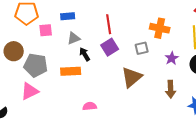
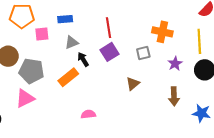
orange rectangle: (71, 71) -> (68, 77), turned -36
brown triangle: (132, 77) -> (133, 84), size x0.6

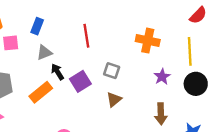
blue rectangle: (65, 19) -> (37, 26), turned -64
purple square: (110, 52) -> (80, 81), moved
gray square: (143, 53) -> (112, 71), moved, turned 32

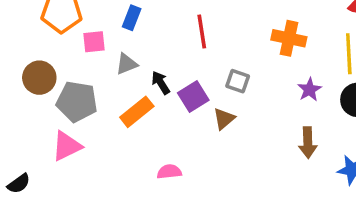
gray triangle: (44, 53) -> (127, 64), moved
brown triangle: (114, 99) -> (224, 119), moved

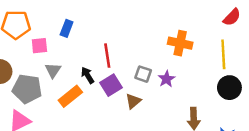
red line: (202, 31) -> (107, 56), moved
gray triangle: (127, 64) -> (53, 70), moved, turned -35
purple star: (309, 90) -> (167, 79), moved

